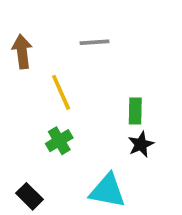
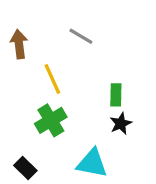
gray line: (94, 42) -> (81, 36), turned 35
green cross: (59, 141) -> (51, 120), size x1.4

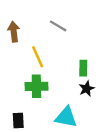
green cross: (51, 120) -> (36, 86), turned 30
black rectangle: (25, 168) -> (18, 121), turned 42

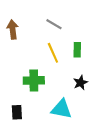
yellow line: (38, 57) -> (53, 53), moved
green rectangle: (83, 68) -> (77, 50), moved

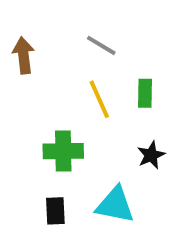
black rectangle: (17, 112) -> (55, 211), moved

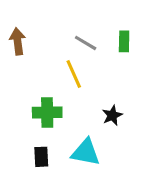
gray line: (101, 45) -> (86, 43), moved
green rectangle: (145, 93) -> (124, 41), moved

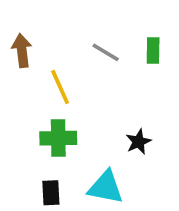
yellow line: (74, 74) -> (60, 87), moved

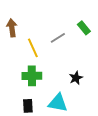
green rectangle: (153, 51) -> (84, 28), turned -40
gray line: (106, 52) -> (58, 38), moved, turned -63

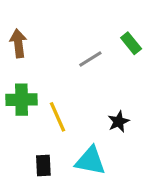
yellow line: (33, 48) -> (57, 117), moved
green cross: (32, 76) -> (22, 100), moved

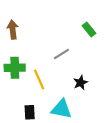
gray line: (90, 59) -> (61, 54), moved

